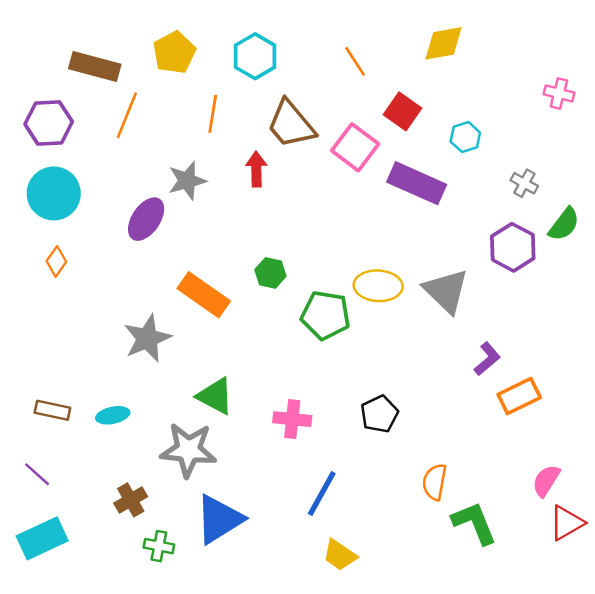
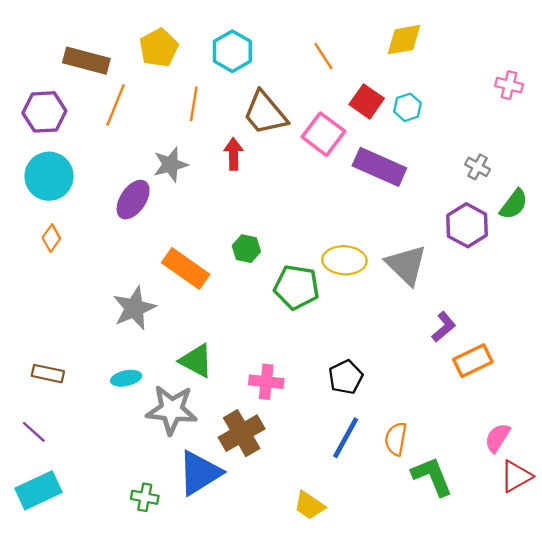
cyan hexagon: (465, 137) -> (407, 107), moved
cyan ellipse: (113, 415) -> (126, 378), moved
blue line: (322, 493) -> (346, 438), moved
brown cross: (131, 500) -> (242, 433), moved, size x1.5

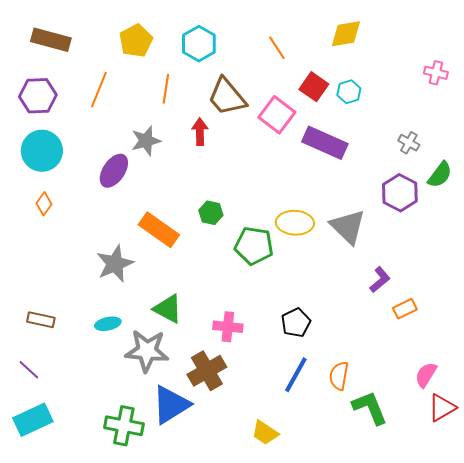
brown rectangle: (86, 61) -> (51, 40), moved
orange rectangle: (473, 361) -> (405, 309), size x0.7
green cross: (145, 497) -> (124, 426), size x1.6

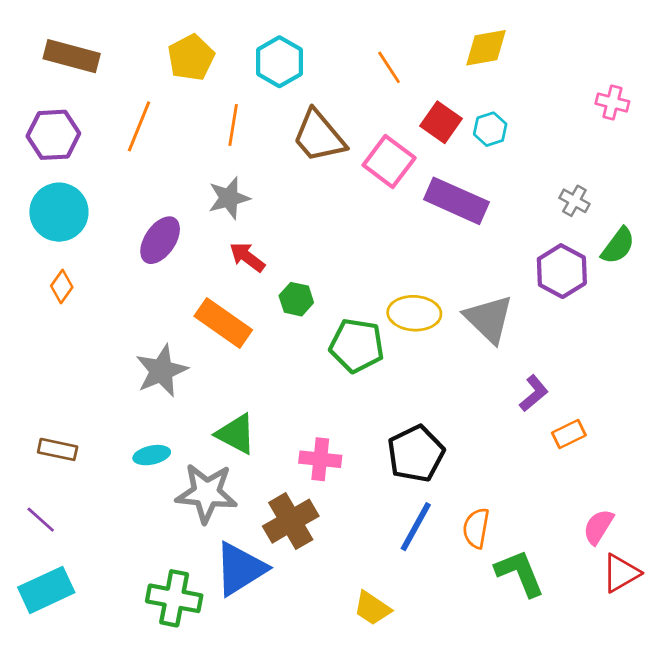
red arrow: (200, 132) -> (247, 257), moved, turned -52
gray star: (146, 141) -> (229, 198), moved
black pentagon: (296, 323) -> (416, 454), size x1.4

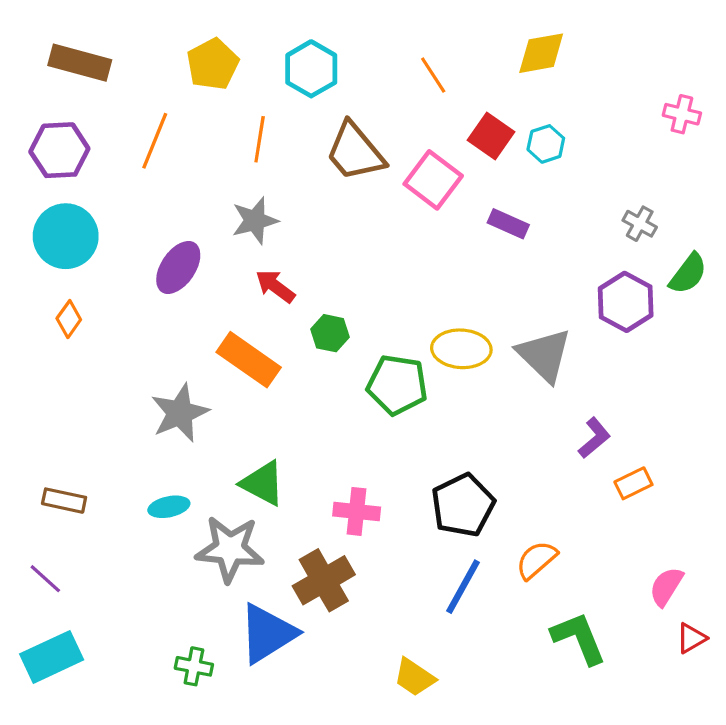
purple rectangle: (456, 201) -> (508, 224), size x0.6
orange semicircle: (476, 528) -> (536, 560), moved, turned 39
red triangle: (621, 573) -> (691, 638), size x0.7
green cross: (174, 598) -> (194, 666), size x0.6

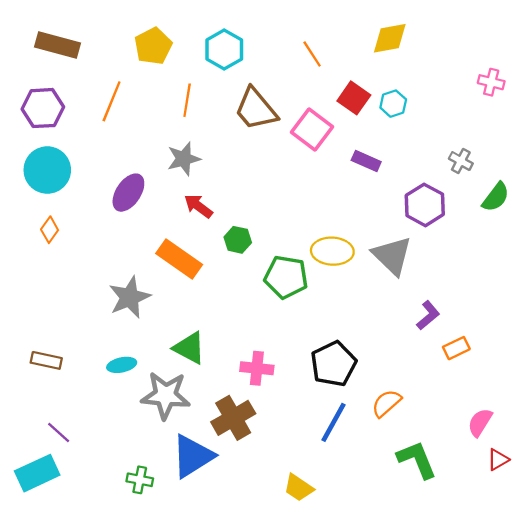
purple hexagon: (626, 302) -> (425, 205), moved
purple line: (45, 579) -> (59, 433), moved

